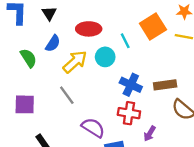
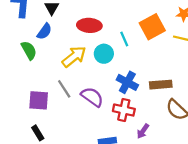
blue semicircle: (53, 43) -> (44, 31), moved
purple square: (25, 104) -> (39, 100), moved
purple semicircle: (93, 128) -> (92, 97), moved

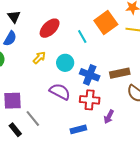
red ellipse: (89, 25) -> (50, 28), turned -40
cyan circle: (104, 54) -> (65, 63), moved
yellow arrow: (74, 57) -> (39, 58), size x0.6
gray line: (64, 89) -> (33, 118), moved

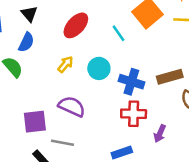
purple semicircle: (60, 92) -> (72, 106), moved
gray line: (33, 118) -> (62, 143), turned -36

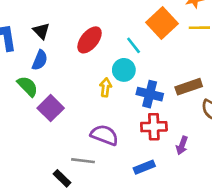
yellow arrow: (65, 64) -> (106, 87), moved, turned -30
cyan circle: (99, 68) -> (124, 70), moved
purple semicircle: (72, 106) -> (104, 135), moved
purple square: (35, 122) -> (51, 108), moved, turned -35

